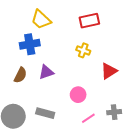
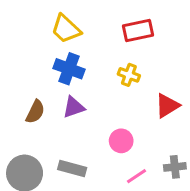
blue cross: (30, 44) -> (69, 69), moved, turned 30

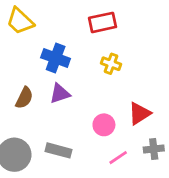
yellow trapezoid: (66, 29) -> (20, 21), moved
red rectangle: (138, 30) -> (102, 22), moved
red triangle: (167, 106) -> (139, 113), moved

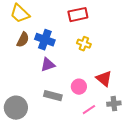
brown semicircle: (24, 98) -> (23, 40), moved
red triangle: (139, 113) -> (104, 79), turned -48
gray rectangle: (58, 150) -> (53, 96), moved

